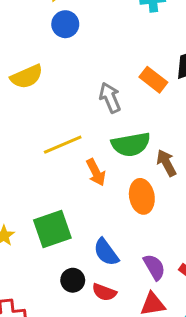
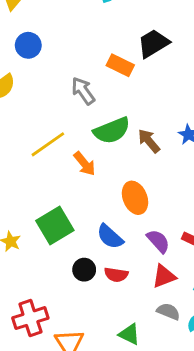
blue circle: (65, 24) -> (28, 45), moved
orange ellipse: (142, 196) -> (135, 198), moved

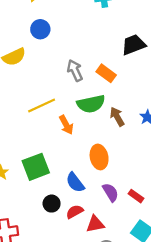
orange rectangle: (120, 65) -> (106, 73), moved
red semicircle: (116, 275) -> (75, 212), turned 132
red triangle: (164, 276) -> (95, 224), moved

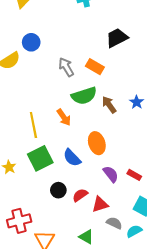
blue circle: (40, 29) -> (31, 42), moved
yellow line: (42, 105) -> (33, 125), moved, turned -70
blue semicircle: (75, 183) -> (72, 158), moved

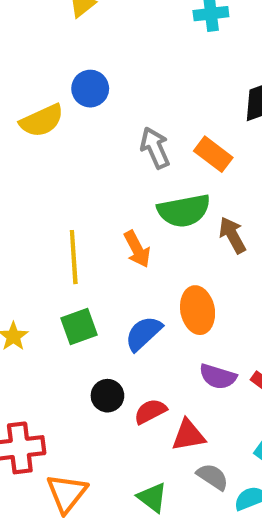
green square: (40, 158) -> (79, 327), size x0.7
blue semicircle: (72, 158) -> (143, 333), turned 84
purple semicircle: (111, 174) -> (218, 377), turned 138

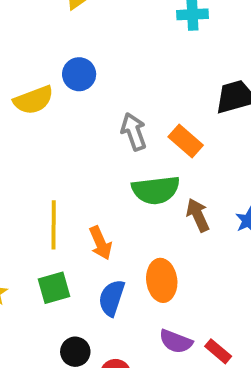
orange arrow: (137, 249) -> (100, 243), moved
blue semicircle: (143, 333) -> (112, 298), turned -33

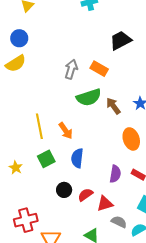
blue circle: (79, 74) -> (19, 38), moved
gray arrow: (134, 132) -> (71, 69), turned 48
orange ellipse: (162, 280) -> (131, 139), moved
purple semicircle: (176, 341) -> (115, 174), turned -90

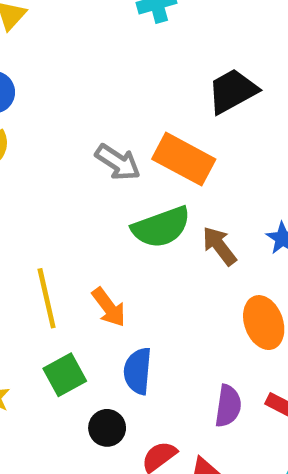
gray arrow: (71, 69) -> (118, 162), turned 108
orange rectangle: (99, 69) -> (184, 159), size x1.4
black circle: (64, 190) -> (107, 428), moved

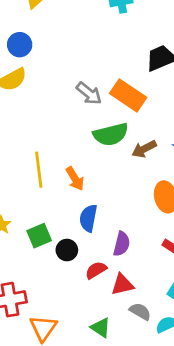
brown arrow: (219, 246) -> (144, 149), turned -85
green square: (65, 375) -> (39, 236), moved
purple semicircle: (228, 406) -> (122, 244), moved

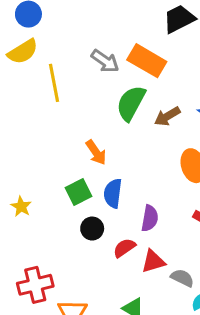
green semicircle: (111, 134) -> (131, 103), turned 136
yellow line: (39, 170) -> (54, 83), moved
green square: (39, 236) -> (79, 192), moved
gray semicircle: (140, 311) -> (182, 278), moved

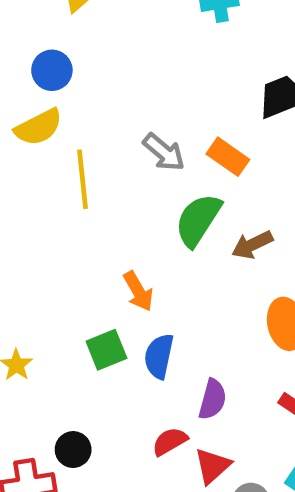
orange rectangle: (147, 61) -> (228, 157), size x0.7
black circle: (92, 229) -> (73, 450), moved
red triangle: (153, 261) -> (212, 466), turned -30

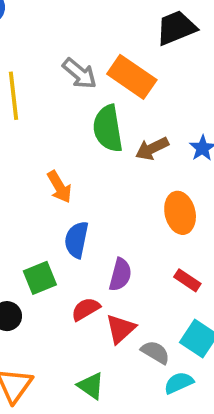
orange rectangle: (228, 157) -> (132, 77), size x1.4
green semicircle: (198, 220) -> (108, 129), turned -42
green square: (106, 350) -> (40, 278), moved

